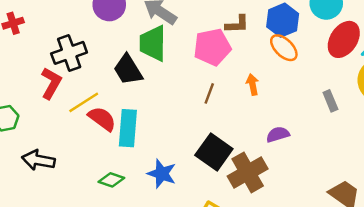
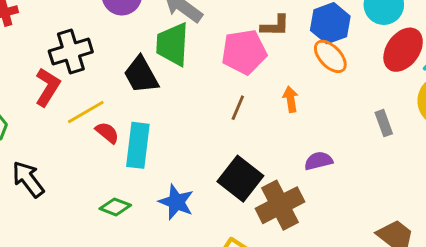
red semicircle: (102, 119) -> (107, 133), size x0.7
black arrow: (38, 160) -> (28, 179), turned 40

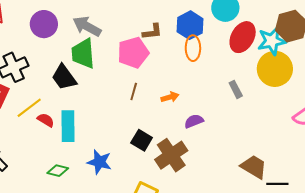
orange ellipse: (330, 56) -> (193, 48), turned 50
orange arrow: (291, 99) -> (170, 97), moved, turned 90
black square: (240, 179) -> (142, 140), size x0.7

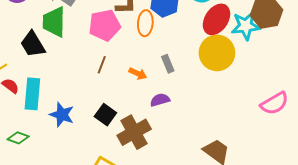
orange ellipse: (193, 48) -> (145, 23), moved
yellow circle: (275, 69) -> (217, 53), moved
gray rectangle: (236, 89) -> (168, 64), moved
orange arrow: (170, 97) -> (138, 74), turned 36
blue star: (99, 162) -> (62, 115), moved

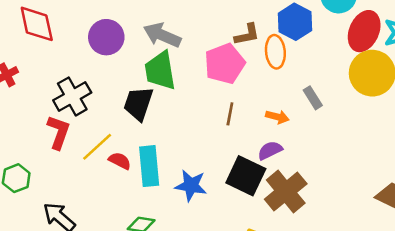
black trapezoid: (33, 44) -> (138, 104), turned 60
purple semicircle: (160, 100) -> (270, 150), moved
black square: (105, 115) -> (246, 176), size x1.4

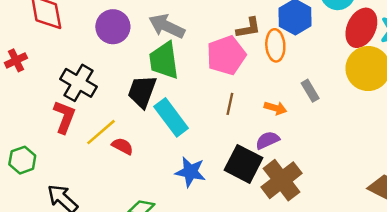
black cross: (72, 96) -> (78, 83), turned -32
cyan rectangle: (149, 166) -> (171, 117), moved, turned -33

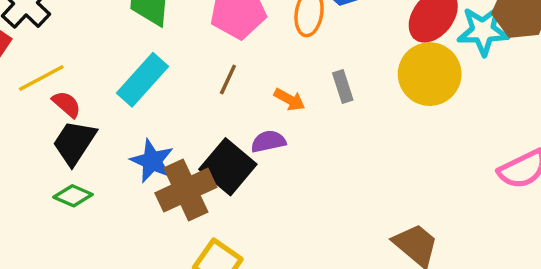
black trapezoid: (142, 91) -> (74, 143), moved
cyan rectangle: (171, 117) -> (143, 80), turned 66
brown cross: (282, 180) -> (186, 190), moved

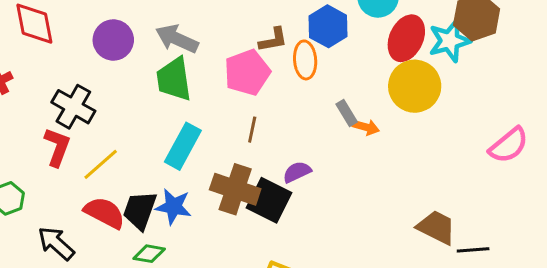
orange arrow: (290, 100) -> (366, 127), moved
red semicircle: (67, 104) -> (105, 213), moved, size x1.6
blue star: (152, 161) -> (173, 207), moved
brown cross: (186, 190) -> (235, 189), moved, turned -33

